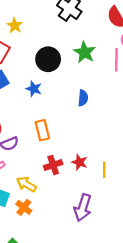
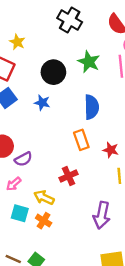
blue semicircle: (83, 98) -> (92, 107), size x1.5
orange rectangle: (42, 130) -> (81, 140), moved
red star: (80, 162) -> (111, 150), moved

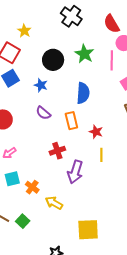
purple semicircle: (23, 159) -> (43, 113), moved, turned 63
yellow arrow: (44, 197) -> (54, 203), moved
cyan square: (20, 213) -> (12, 179), turned -35
purple arrow: (102, 215) -> (75, 172), moved

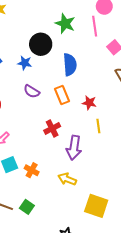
black circle: (53, 60) -> (41, 44), moved
yellow arrow: (54, 203) -> (67, 179), moved
yellow square: (88, 230) -> (96, 206), turned 30

